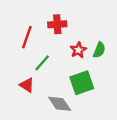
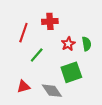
green semicircle: (99, 50) -> (87, 44), turned -32
red triangle: (27, 85) -> (23, 87), moved, turned -48

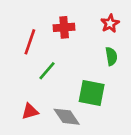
red star: (68, 44) -> (110, 23), moved
green square: (71, 72) -> (92, 93), turned 30

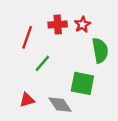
red star: (110, 23) -> (82, 25), moved
green semicircle: (111, 56) -> (100, 50), size x1.5

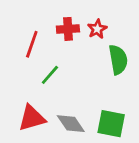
green square: (82, 83) -> (111, 124), moved
red triangle: (27, 100) -> (32, 118), size x1.5

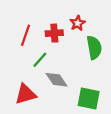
red cross: (68, 29) -> (54, 33), moved
gray diamond: (71, 124) -> (57, 80), moved

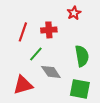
red star: (78, 23) -> (74, 13), moved
green semicircle: (94, 48) -> (82, 56), moved

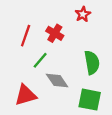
red cross: (49, 30) -> (55, 33), turned 35

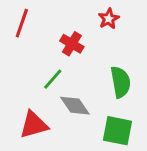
red line: (26, 36) -> (22, 23), moved

